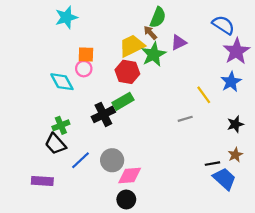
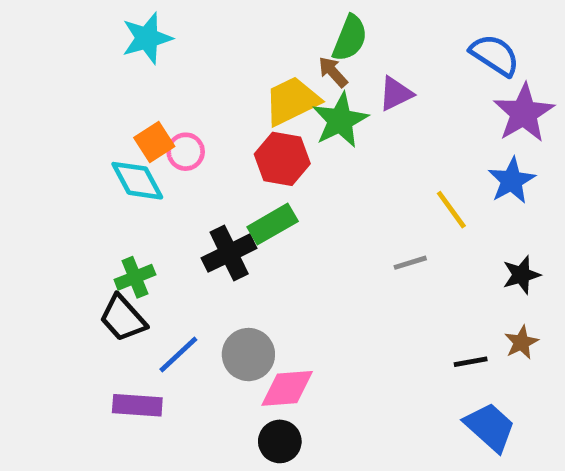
orange square: (86, 54) -> (154, 142), moved, turned -35
blue trapezoid: (224, 179) -> (490, 427), moved
purple rectangle: (42, 181) -> (137, 405), moved

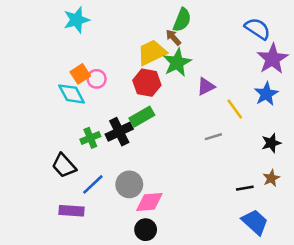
purple triangle: (396, 94) -> (206, 86), moved
green cross: (135, 277) -> (90, 138), moved

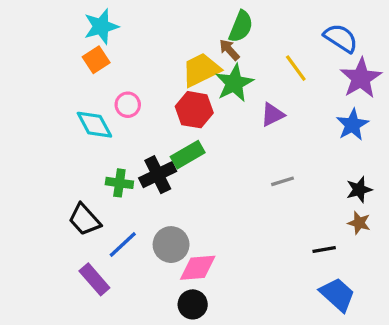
orange square: (80, 74) -> (96, 60), moved
yellow line: (235, 109) -> (296, 68), moved
green cross: (90, 138) -> (119, 183), turned 30
brown star: (271, 178) -> (359, 223), moved, turned -30
purple rectangle: (71, 211) -> (94, 279), turned 45

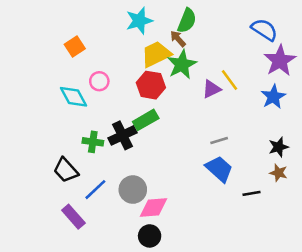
cyan star: (101, 26) -> (139, 21), moved
yellow line: (296, 68) -> (230, 80), moved
blue trapezoid: (337, 294) -> (219, 169), moved

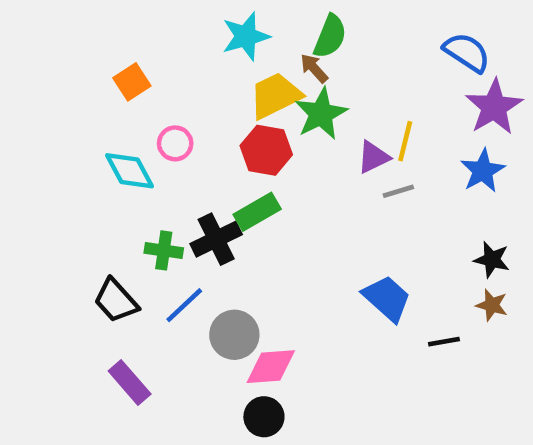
yellow line: (230, 80) -> (405, 141), turned 50
gray line: (219, 141) -> (398, 191), moved
black star: (279, 147) -> (492, 260), turned 30
blue line: (95, 190) -> (184, 305), moved

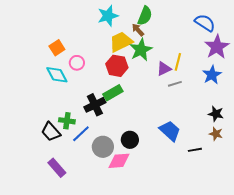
orange square: (132, 82) -> (57, 48), moved
green cross: (164, 250) -> (67, 121), moved
black circle: (264, 417) -> (130, 140), moved

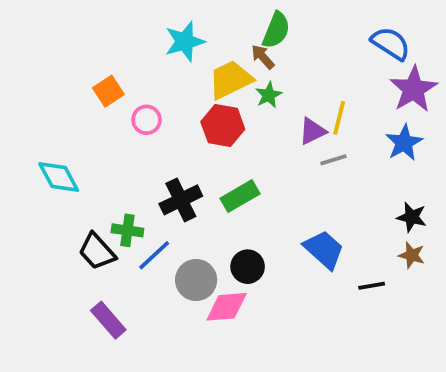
cyan star: (108, 16) -> (185, 42), moved
green star: (141, 50) -> (269, 95), size x0.6
cyan diamond: (57, 75) -> (59, 177), moved
green rectangle: (113, 93) -> (240, 196), moved

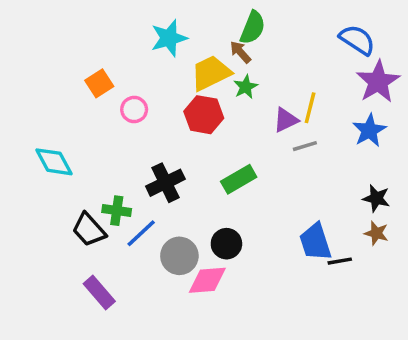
green rectangle: (240, 196) -> (239, 179), moved
blue trapezoid: (324, 249) -> (315, 242), moved, turned -150

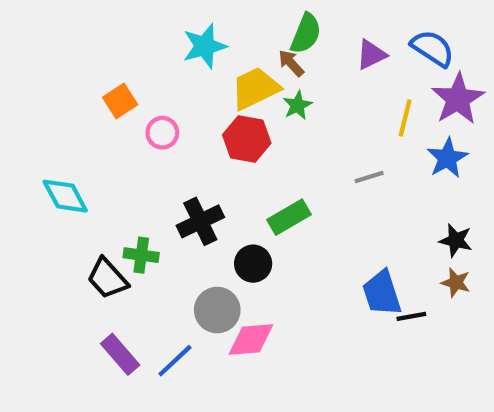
yellow line: (310, 108) -> (405, 118), moved
purple triangle: (286, 120) -> (371, 55), moved
blue line: (141, 233) -> (175, 361), moved
black circle: (226, 244) -> (253, 264), moved

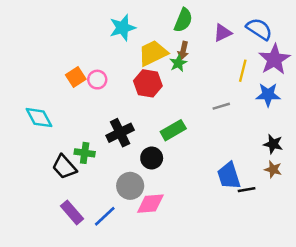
brown arrow: (291, 63) -> (183, 50), moved, turned -126
orange square: (120, 101) -> (76, 77), moved
blue star: (447, 158) -> (268, 95), turned 30

